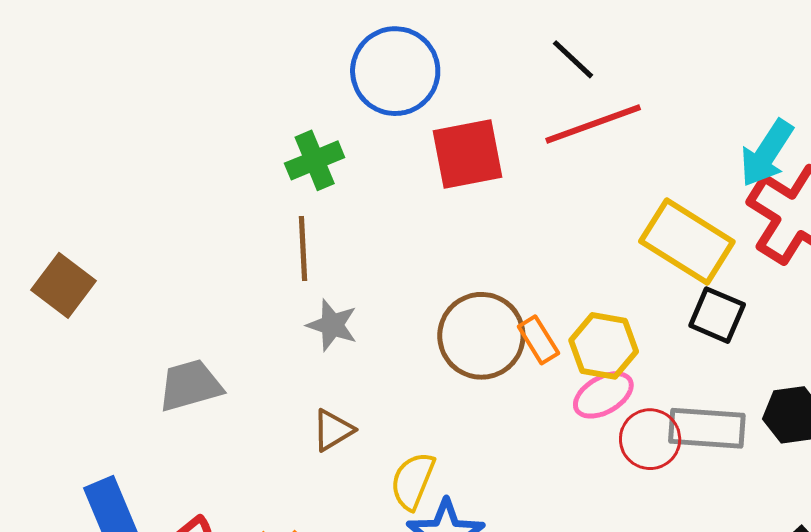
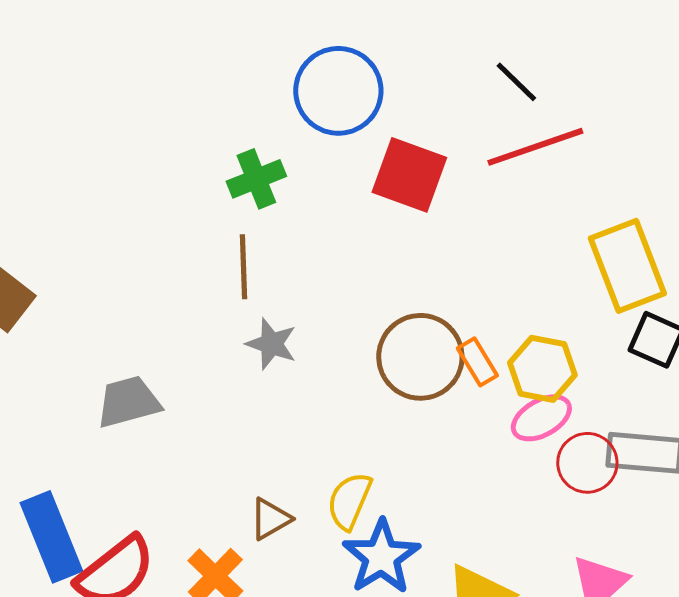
red square: (468, 154) -> (409, 175), turned 30
yellow rectangle: (687, 242) -> (627, 266), turned 36
brown triangle: (333, 430) -> (270, 519), moved

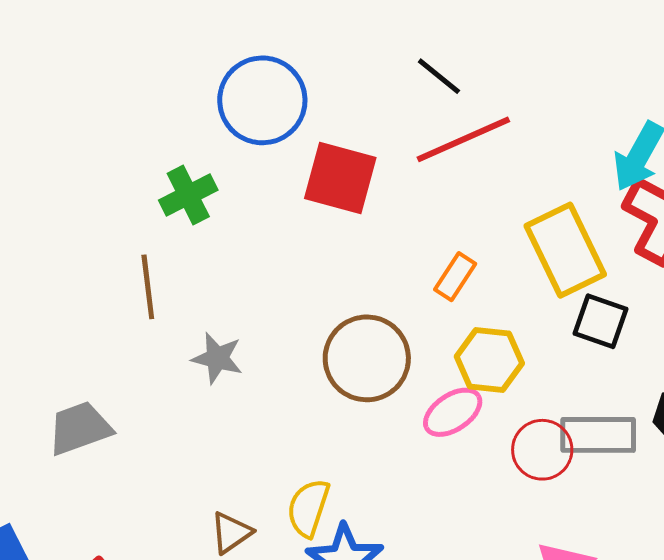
brown line: (243, 267) -> (148, 287), moved
orange rectangle: (477, 362) -> (455, 277), moved, turned 69
pink ellipse: (541, 418) -> (453, 412), moved

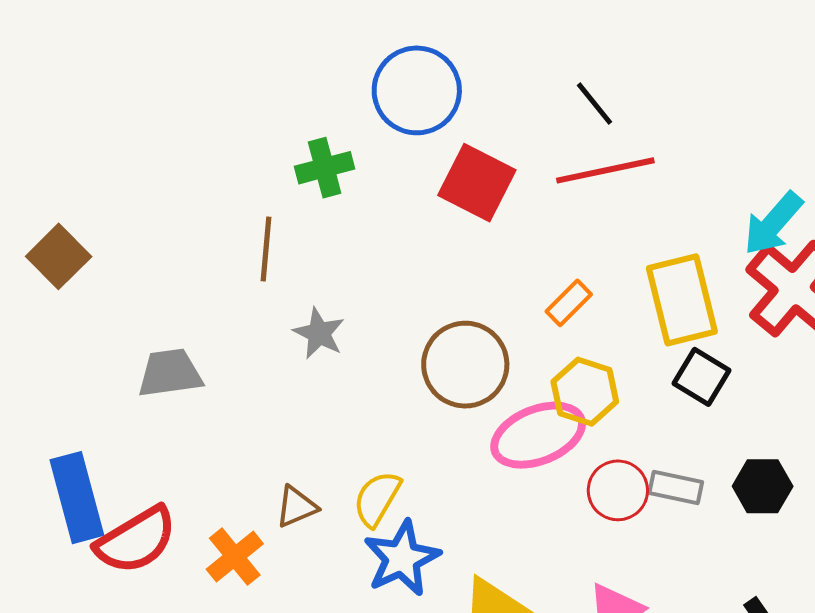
pink ellipse: (453, 412) -> (538, 435), size x1.5
gray rectangle: (598, 435) -> (676, 488), size x0.7

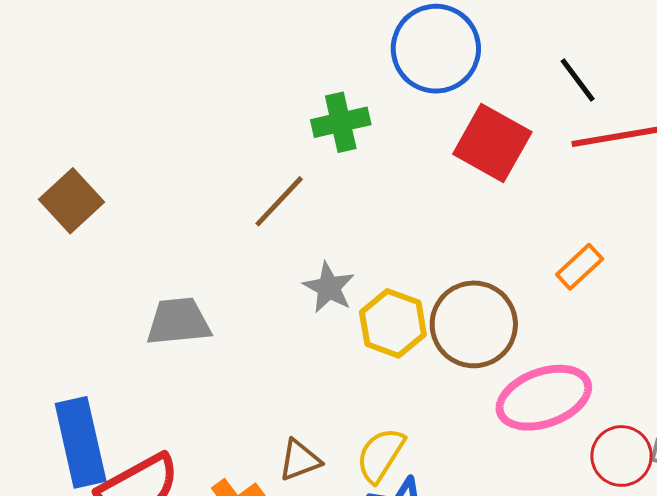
black line: (595, 104) -> (578, 80), moved
brown line: (266, 249) -> (279, 201), turned 36
yellow hexagon: (585, 392) -> (393, 323), moved

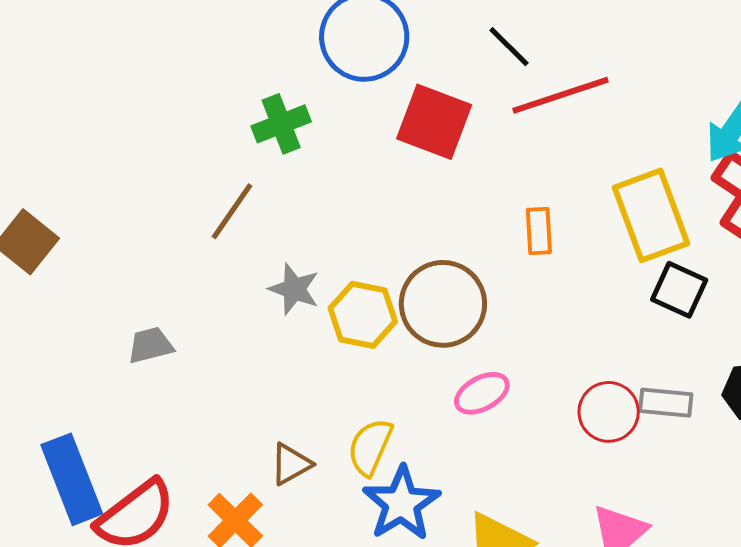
orange rectangle: (580, 267) -> (539, 231), turned -42
gray trapezoid: (178, 322) -> (150, 345), size x0.7
pink ellipse: (544, 398) -> (482, 393), moved, size x0.6

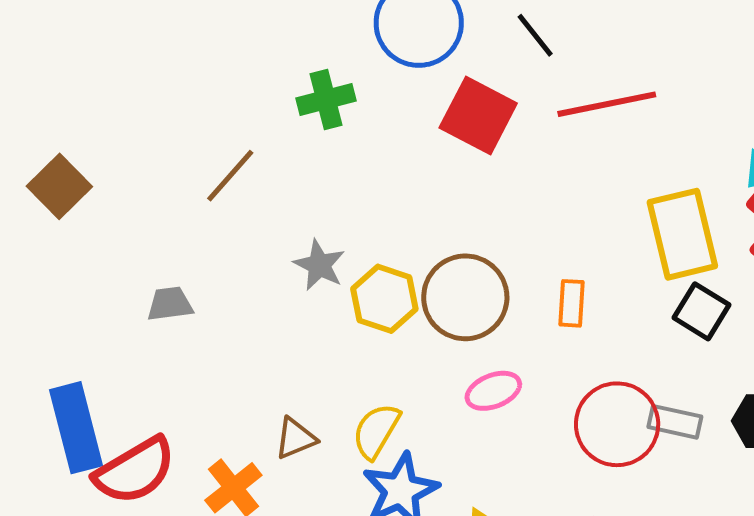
black line: (509, 47) -> (535, 35), moved
brown line: (232, 211) -> (230, 176), moved
orange rectangle: (539, 231) -> (571, 303), moved
red circle: (609, 412) -> (617, 424), size x1.4

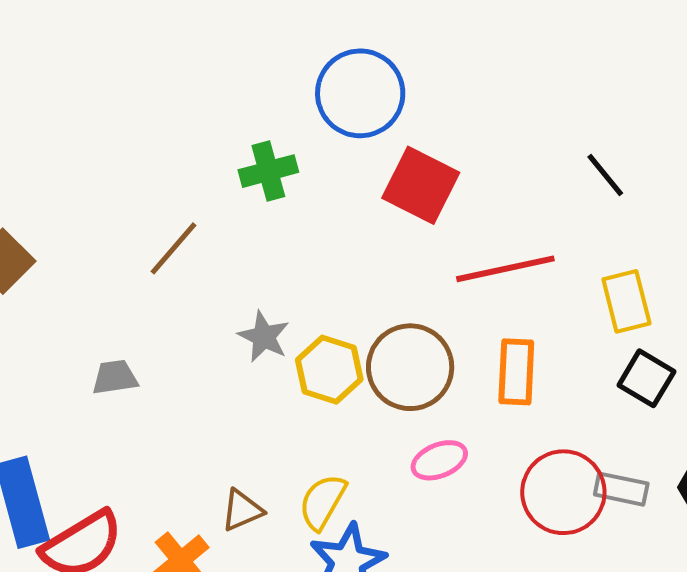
black line: (535, 35) -> (605, 175), moved
red line: (607, 104) -> (505, 269), moved
yellow rectangle: (682, 234) -> (626, 301), size x0.7
orange rectangle: (571, 303) -> (516, 372), size x1.4

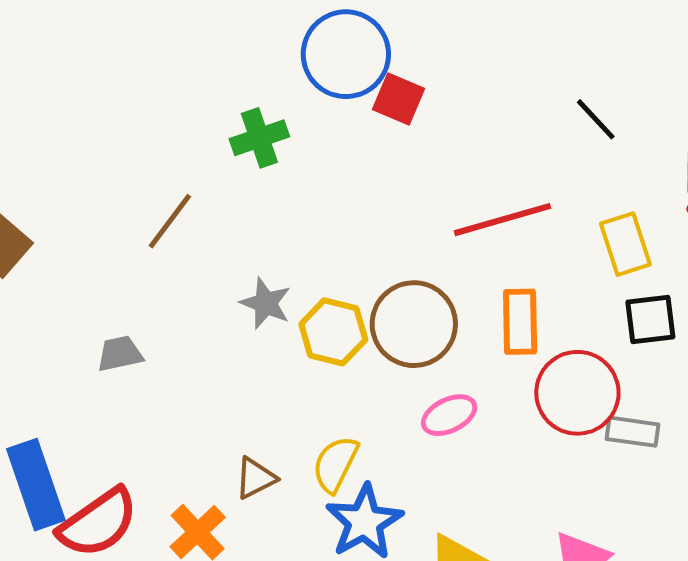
red square: (421, 185) -> (399, 99), moved, size x0.7
black square: (646, 378) -> (650, 319), turned -34
red circle: (563, 492) -> (577, 393), moved

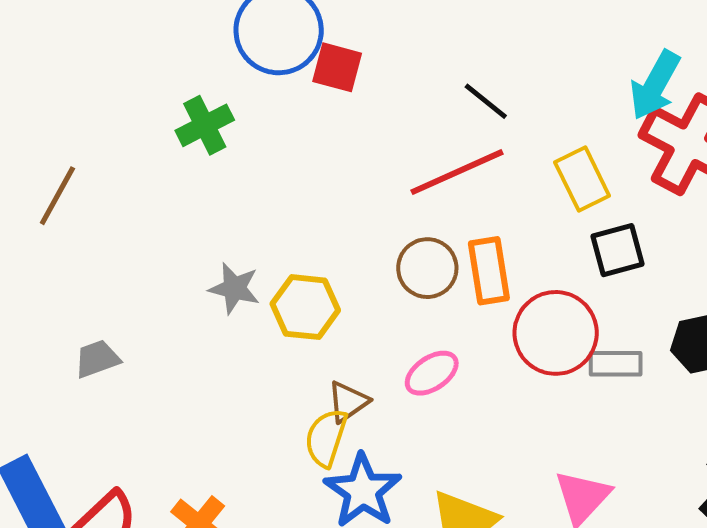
black line: (596, 119) -> (486, 101), moved
brown line: (170, 221) -> (57, 196), moved
brown circle: (414, 324) -> (427, 268), moved, size x0.7
brown triangle: (256, 478) -> (348, 402), moved

